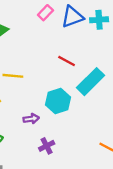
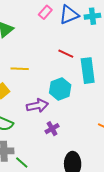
cyan rectangle: (91, 82) -> (88, 71), turned -50
purple arrow: (31, 119) -> (37, 106), size x1.5

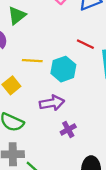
cyan hexagon: (60, 89) -> (63, 69), moved

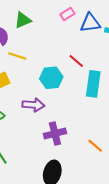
yellow line: (32, 61) -> (17, 56), moved
purple cross: (68, 129) -> (55, 134), moved, size x1.5

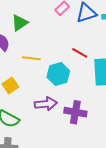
yellow line: (17, 56) -> (31, 58), moved
purple cross: (55, 134) -> (75, 112), moved, turned 35

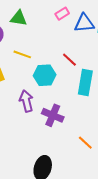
green triangle: (20, 23) -> (19, 18), turned 30
purple arrow: (46, 104) -> (26, 101), turned -110

